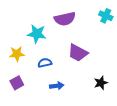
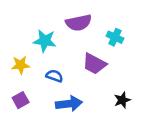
cyan cross: (106, 16) -> (115, 37), moved
blue semicircle: (45, 63) -> (54, 76), turned 32
blue arrow: (57, 86) -> (69, 104), size x1.5

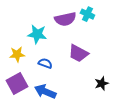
cyan cross: (115, 37) -> (87, 14), moved
purple square: (21, 100) -> (17, 83), size x1.5
blue arrow: (69, 104) -> (45, 92), moved, turned -150

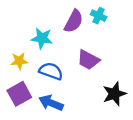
purple semicircle: (65, 19) -> (74, 21), turned -50
blue semicircle: (45, 63) -> (51, 71), size x1.5
black star: (102, 83) -> (114, 94), size x1.5

